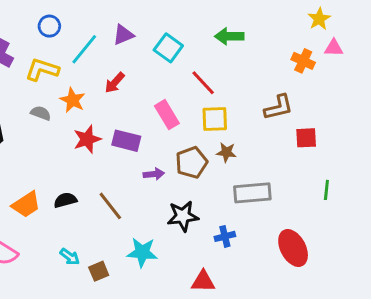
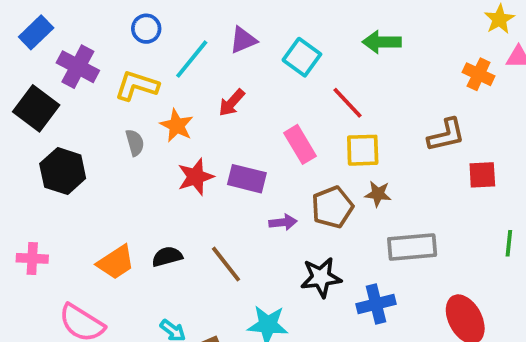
gray semicircle: (41, 113) -> (135, 143), turned 54
blue cross: (225, 236) -> (376, 304), size x1.4

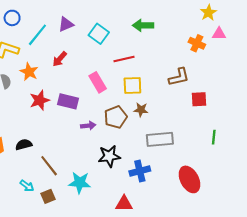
red line: (347, 103) -> (124, 59), turned -60
brown line: (226, 264) -> (49, 166), moved

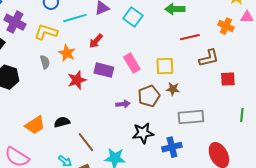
cyan line: (37, 35) -> (75, 18), turned 35
red line: (124, 59) -> (190, 37), moved
purple rectangle: (68, 101) -> (104, 70), moved

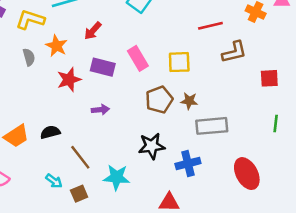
red square: (228, 79) -> (269, 78), moved
brown star: (173, 89) -> (189, 101), moved
purple arrow: (123, 104) -> (100, 110), moved

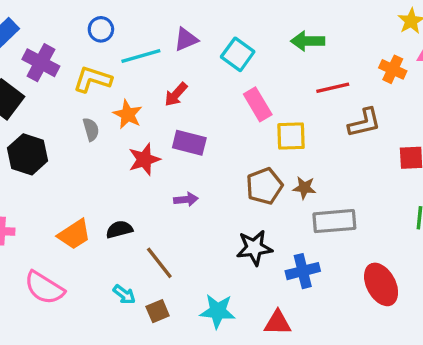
pink rectangle: (138, 58) -> (258, 104), moved
cyan star: (117, 177) -> (218, 311), moved

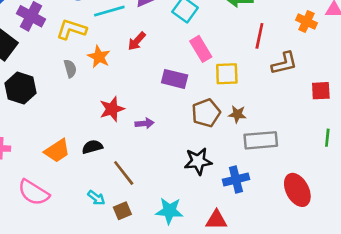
red line: (333, 88) -> (259, 36), turned -65
purple rectangle: (189, 143) -> (175, 79), moved
red star: (144, 159) -> (112, 109), moved

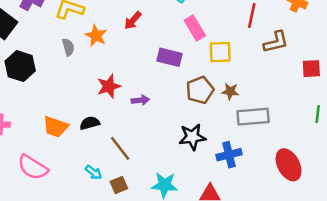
orange trapezoid: (57, 151) -> (56, 127), turned 52

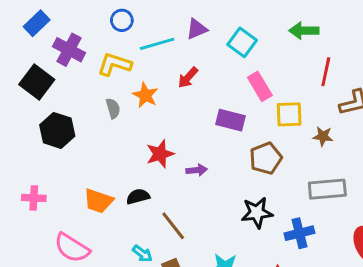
brown star: (230, 91) -> (323, 136), moved

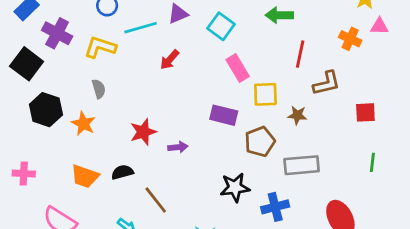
orange star: (145, 95) -> (83, 124), moved
purple rectangle: (230, 120) -> (224, 115), moved
brown pentagon: (266, 158) -> (260, 142), moved

